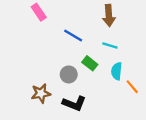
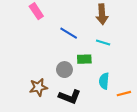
green rectangle: (90, 63) -> (84, 59), turned -40
cyan semicircle: (117, 71) -> (104, 81), moved
orange line: (132, 87) -> (124, 94), moved, turned -64

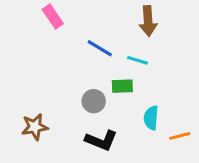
cyan line: (103, 42) -> (138, 60), moved
brown star: (38, 87) -> (35, 127), moved

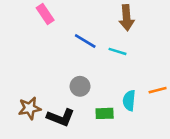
green rectangle: (122, 86) -> (105, 113), moved
orange line: (180, 136) -> (158, 90), moved
black L-shape: (101, 140) -> (61, 117), moved

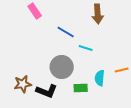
cyan line: (117, 51) -> (86, 48), moved
gray circle: (80, 86) -> (62, 67), size x1.5

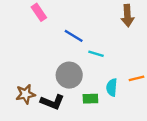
brown arrow: (98, 14) -> (127, 16), moved

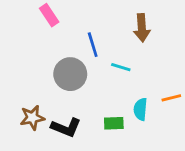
brown arrow: (127, 16) -> (142, 28), moved
blue line: (74, 36) -> (93, 45), turned 42
gray circle: (69, 75) -> (70, 74), moved

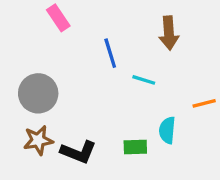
gray circle: (70, 74) -> (38, 93), moved
orange line: (171, 98) -> (204, 103), moved

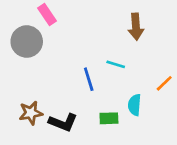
blue line: (110, 53) -> (89, 79), moved
gray circle: (38, 93) -> (27, 42), moved
orange line: (204, 103) -> (164, 83), turned -30

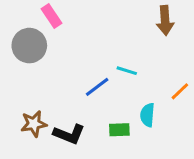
brown arrow: (136, 27) -> (165, 20), moved
blue line: (89, 79) -> (97, 87), turned 70

